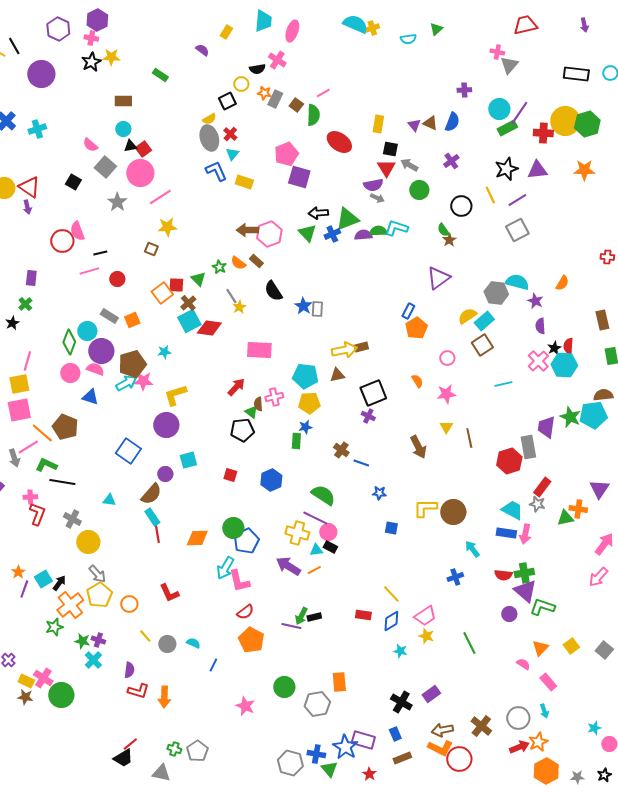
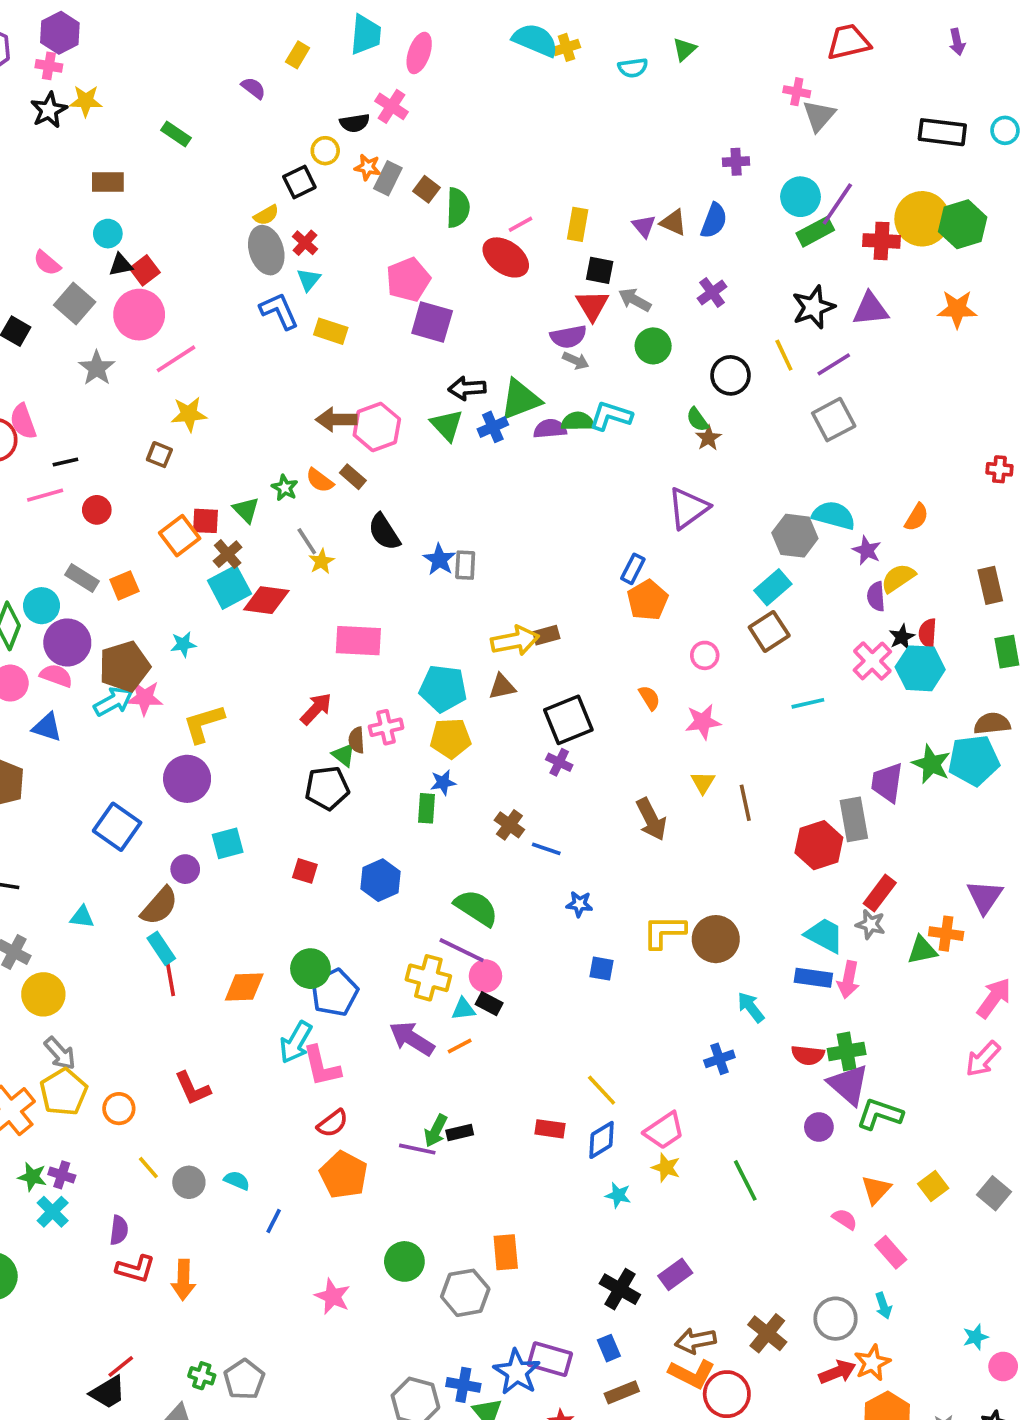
pink line: (323, 93) -> (520, 224), moved
yellow semicircle: (467, 316) -> (898, 578), moved

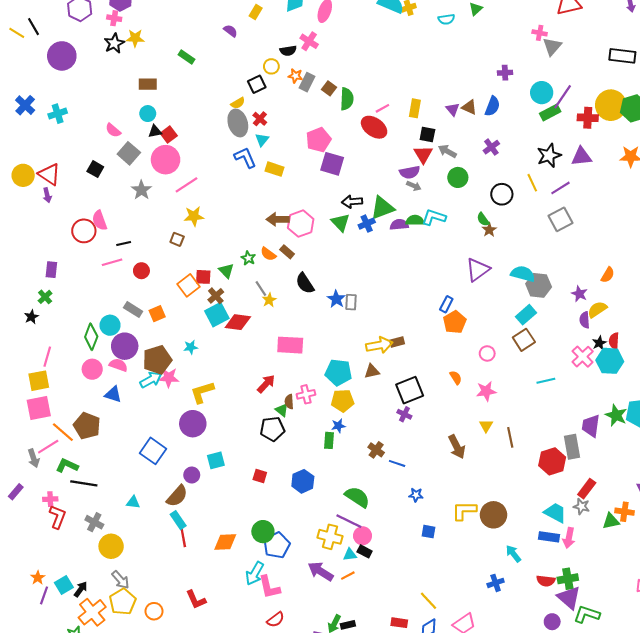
cyan semicircle: (834, 515) -> (523, 274), moved

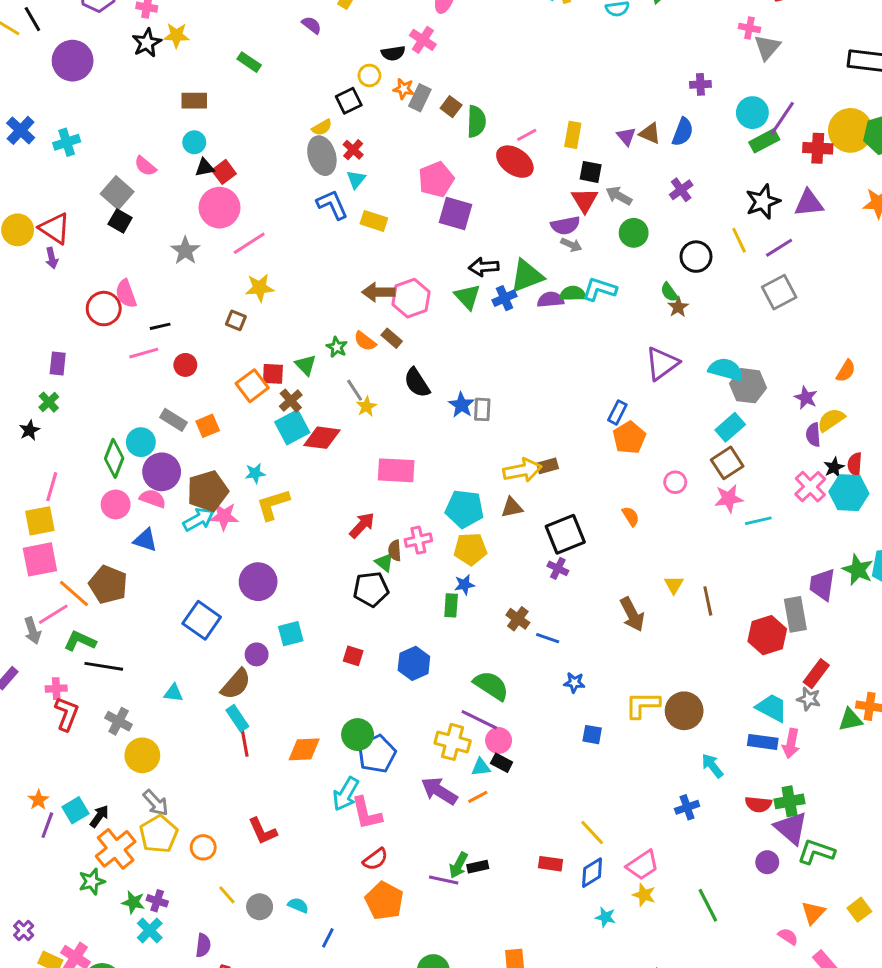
gray square: (129, 153) -> (117, 193), moved
pink star: (486, 391) -> (729, 499), moved
yellow L-shape: (202, 392) -> (273, 504), moved

